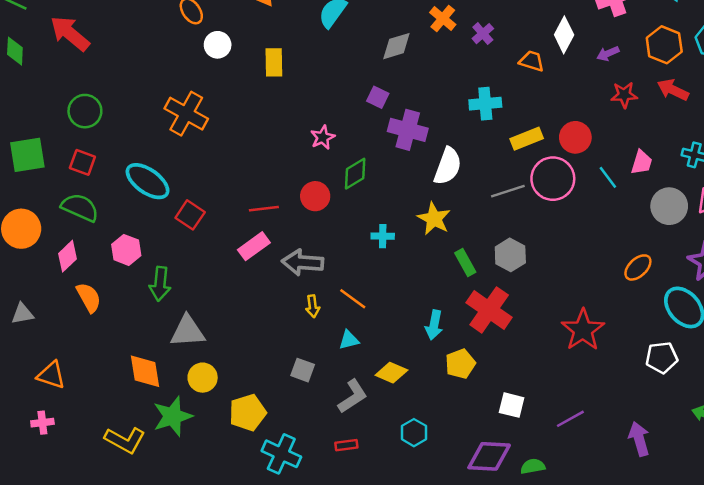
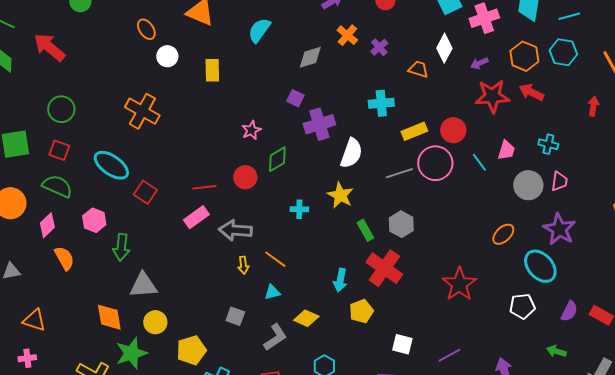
red star: (624, 95) -> (492, 96), size x1.6
purple cross: (408, 130) -> (319, 124), turned -32

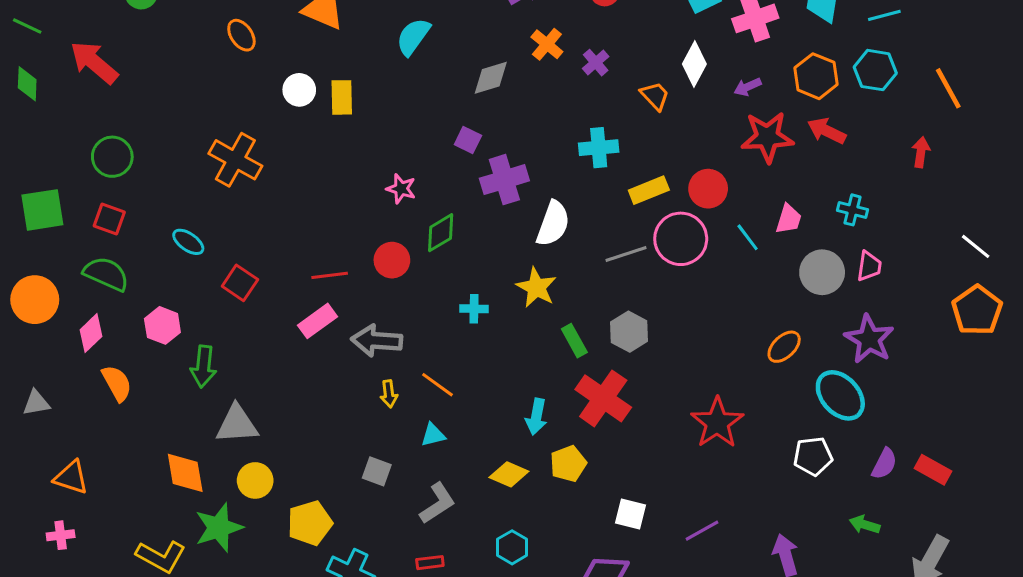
white circle: (167, 56) -> (299, 90), moved
orange trapezoid: (418, 69) -> (655, 96), turned 30
pink star: (251, 130) -> (401, 189), turned -30
cyan ellipse: (111, 165) -> (188, 242), size x0.6
yellow diamond: (306, 318) -> (509, 474), moved

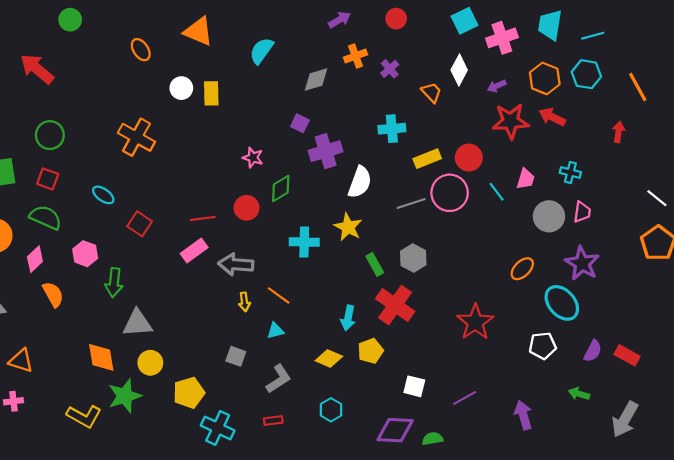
orange cross: (547, 44) -> (356, 56), turned 30
cyan cross: (474, 309) -> (304, 242), size x1.5

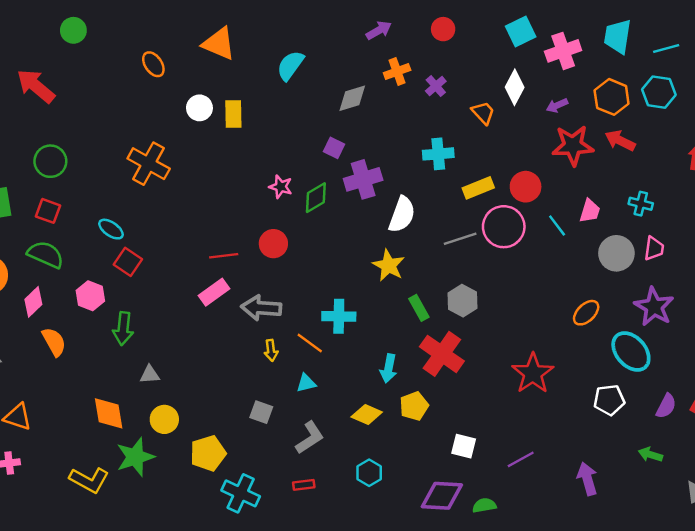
green diamond: (281, 189) -> (316, 198), moved
red square: (140, 224) -> (128, 262), moved
cyan cross: (304, 242) -> (339, 316), moved
gray triangle: (137, 323) -> (150, 375), size x0.6

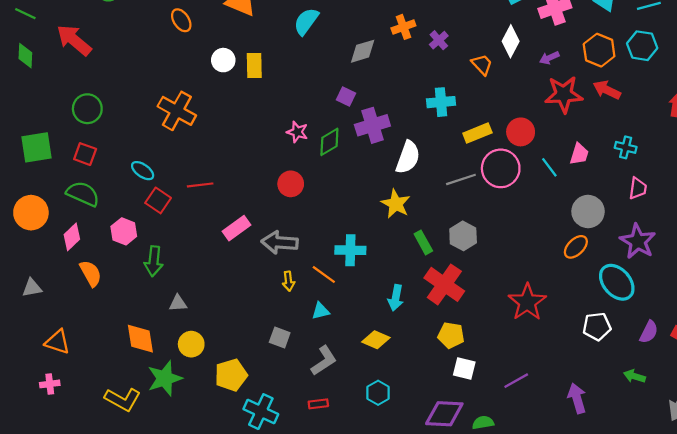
gray circle: (616, 253) -> (588, 211), moved
red line: (224, 256) -> (200, 185), moved
yellow pentagon: (414, 406) -> (451, 335), moved, turned 30

